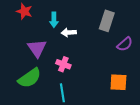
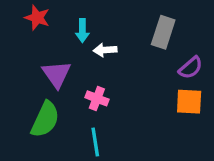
green semicircle: (30, 78) -> (45, 119), turned -30
orange square: (118, 82) -> (189, 102), moved

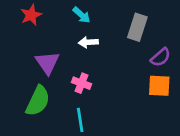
red star: (37, 18) -> (31, 15), turned 30
cyan arrow: (82, 31) -> (82, 15), moved, turned -48

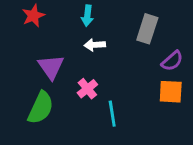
cyan arrow: (82, 15) -> (87, 16), turned 54
pink cross: (82, 83) -> (87, 89), turned 30
cyan line: (80, 120) -> (112, 114), moved

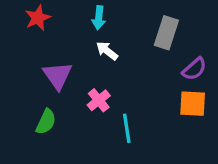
white arrow: (95, 45) -> (107, 51), turned 42
green semicircle: (41, 108) -> (46, 122), size x0.7

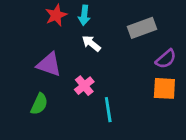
red star: (38, 18) -> (56, 15), moved
gray rectangle: (166, 33) -> (142, 28), turned 52
purple triangle: (58, 76) -> (49, 65), turned -36

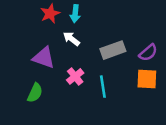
gray rectangle: (142, 28) -> (113, 50), moved
white arrow: (91, 43) -> (71, 39), moved
cyan line: (108, 110) -> (103, 87), moved

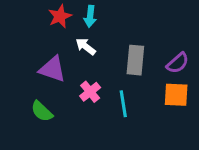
gray rectangle: (113, 50) -> (135, 60), turned -65
green semicircle: (35, 93) -> (42, 111), turned 108

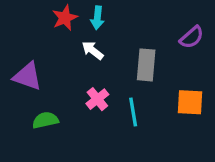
purple semicircle: (178, 63) -> (192, 37), moved
purple triangle: (52, 69) -> (27, 76), moved
green semicircle: (42, 111) -> (45, 120), turned 125

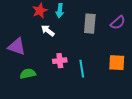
white arrow: (92, 50) -> (48, 31), moved
gray rectangle: (146, 65) -> (90, 24), moved
pink cross: (97, 99) -> (60, 61), turned 32

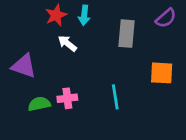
purple semicircle: (118, 23) -> (166, 18), moved
pink cross: (60, 61) -> (67, 98), moved
orange square: (117, 63) -> (162, 73), moved

